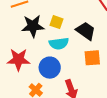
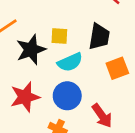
black trapezoid: (86, 31) -> (99, 37), turned 80

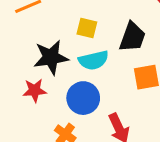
black star: (31, 50) -> (51, 57), moved
red star: (25, 97) -> (35, 90), size x0.7

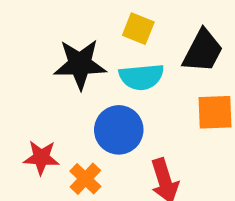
red star: (35, 90) -> (41, 158), moved

